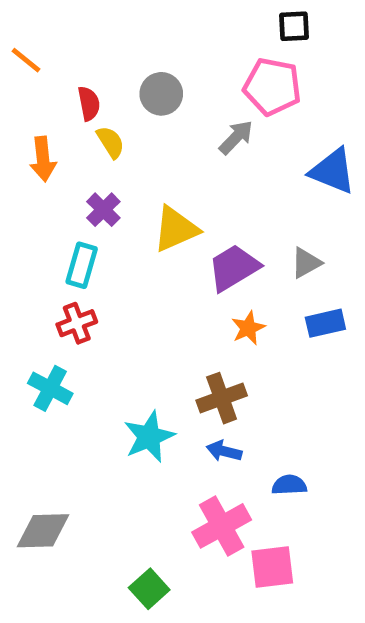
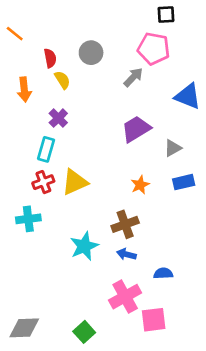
yellow triangle: (176, 229) -> (75, 182), moved
purple trapezoid: (234, 268) -> (136, 129), moved
cyan cross: (50, 388) -> (28, 219), turned -35
gray diamond: (43, 531) -> (24, 328), moved

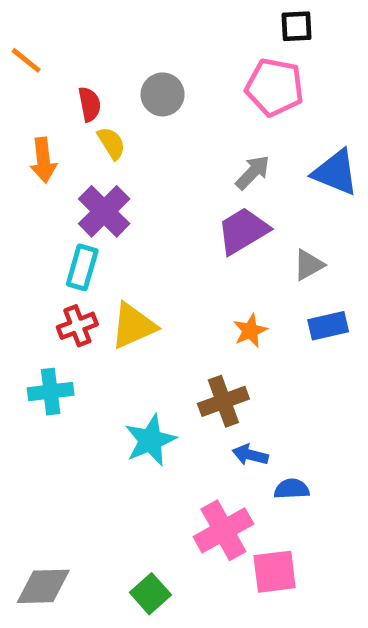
gray arrow: (133, 77) -> (253, 172), moved
purple cross: (58, 118) -> (104, 211), size x1.5
blue arrow: (126, 254) -> (250, 455), moved

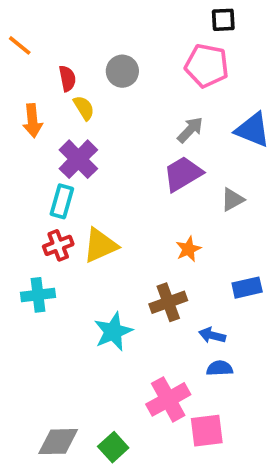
blue rectangle: (328, 326) -> (247, 288), moved
blue arrow: (250, 455) -> (212, 335), moved
gray diamond: (43, 586) -> (58, 442), moved

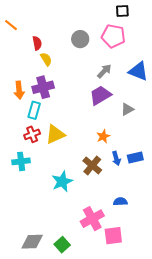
gray circle: (122, 71) -> (80, 39), moved
orange arrow: (32, 121) -> (19, 90), moved
purple cross: (78, 159) -> (43, 87), turned 30
brown cross: (168, 302) -> (92, 165), turned -30
blue arrow: (212, 335) -> (116, 158), moved, turned -120

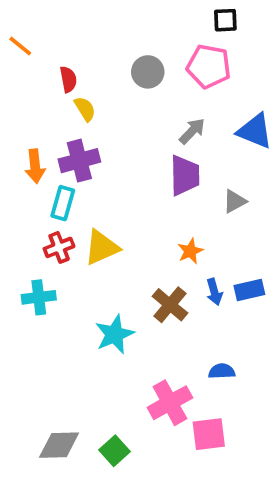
purple trapezoid: (100, 95) -> (185, 175), turned 120

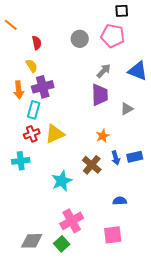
yellow semicircle: (85, 109) -> (32, 66), moved
pink cross: (170, 403) -> (72, 221), moved

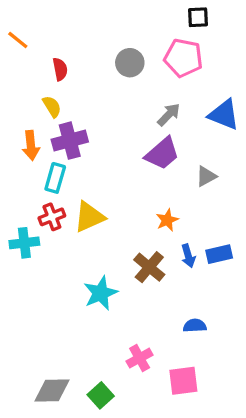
purple trapezoid: (100, 95) -> (162, 154), turned 50
cyan cross: (21, 161) -> (24, 243), moved
pink cross: (72, 221) -> (140, 358), moved, size x0.7

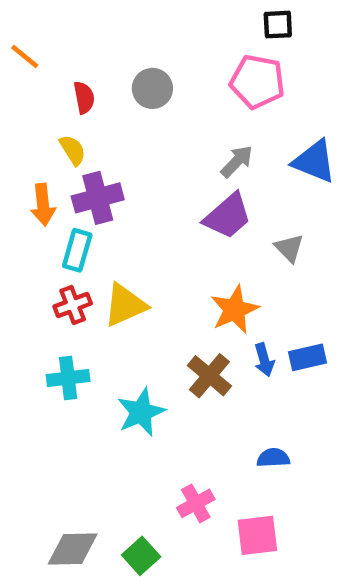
gray circle: (130, 63) -> (152, 88), moved
gray triangle: (206, 176) -> (289, 248), turned -45
orange star: (167, 220) -> (235, 310), size x1.5
cyan cross: (24, 243) -> (68, 378), moved

